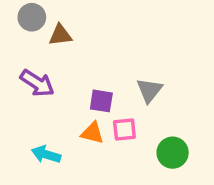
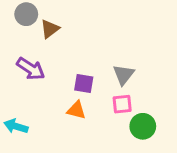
brown triangle: (60, 35) -> (50, 29), turned -30
pink square: (124, 129) -> (122, 104), moved
cyan arrow: (46, 154) -> (16, 126), moved

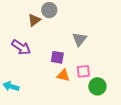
gray circle: (26, 14) -> (49, 10), moved
gray triangle: (124, 75) -> (79, 39), moved
orange triangle: (76, 110) -> (63, 75), moved

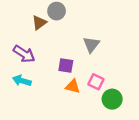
pink square: (83, 71) -> (96, 82), turned 32
cyan arrow: (11, 86) -> (22, 81), moved

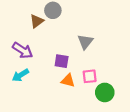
cyan arrow: (22, 81) -> (20, 75), turned -49
pink square: (96, 82) -> (90, 76), turned -32

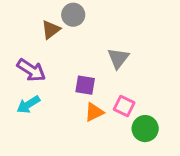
pink square: (90, 76) -> (124, 106), turned 32
orange triangle: (68, 81) -> (94, 112), turned -40

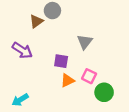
cyan arrow: (28, 105) -> (20, 100), moved

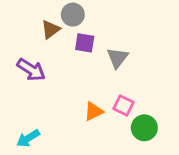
purple square: (61, 61) -> (85, 43), moved

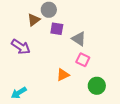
gray triangle: (117, 58) -> (79, 39), turned -35
pink square: (123, 105) -> (83, 60), moved

